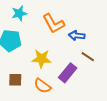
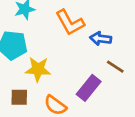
yellow star: (41, 59) -> (38, 69), moved

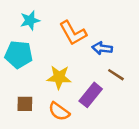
yellow star: (38, 69) -> (59, 77), moved

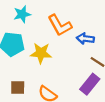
yellow star: (59, 77) -> (41, 53), moved
purple rectangle: (91, 95) -> (90, 84), moved

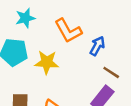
blue arrow: (85, 39) -> (97, 46), turned 112

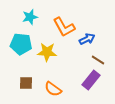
blue arrow: (97, 46) -> (87, 39), turned 35

